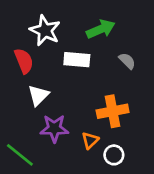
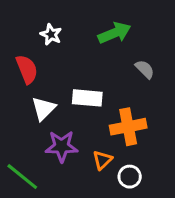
white star: (45, 30) -> (51, 34), size x0.6
white rectangle: (77, 60) -> (87, 98), moved

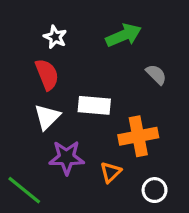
red semicircle: (27, 69) -> (47, 74), moved
white circle: (130, 177) -> (155, 190), moved

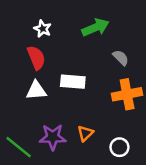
white triangle: (47, 117) -> (36, 90), turned 40
orange cross: (138, 136) -> (127, 94), moved
purple star: (67, 158) -> (53, 137), moved

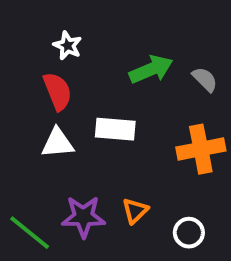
green arrow: (96, 27) -> (151, 69), moved
gray semicircle: (121, 58) -> (205, 79), moved

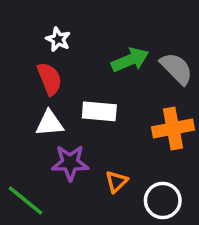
gray semicircle: (205, 79) -> (176, 68), size x1.5
purple star: (83, 217) -> (70, 163), moved
white circle: (189, 233) -> (163, 200), size x1.4

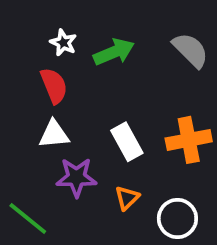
green arrow: (130, 60) -> (114, 52), moved
gray semicircle: (176, 68) -> (191, 50), moved
white rectangle: (99, 111) -> (127, 142), moved, turned 56

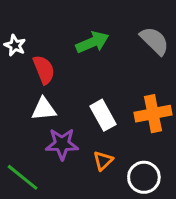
white star: (63, 43) -> (15, 45), moved

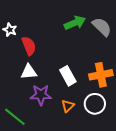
green arrow: (92, 42) -> (75, 23), moved
white circle: (144, 177) -> (95, 104), moved

